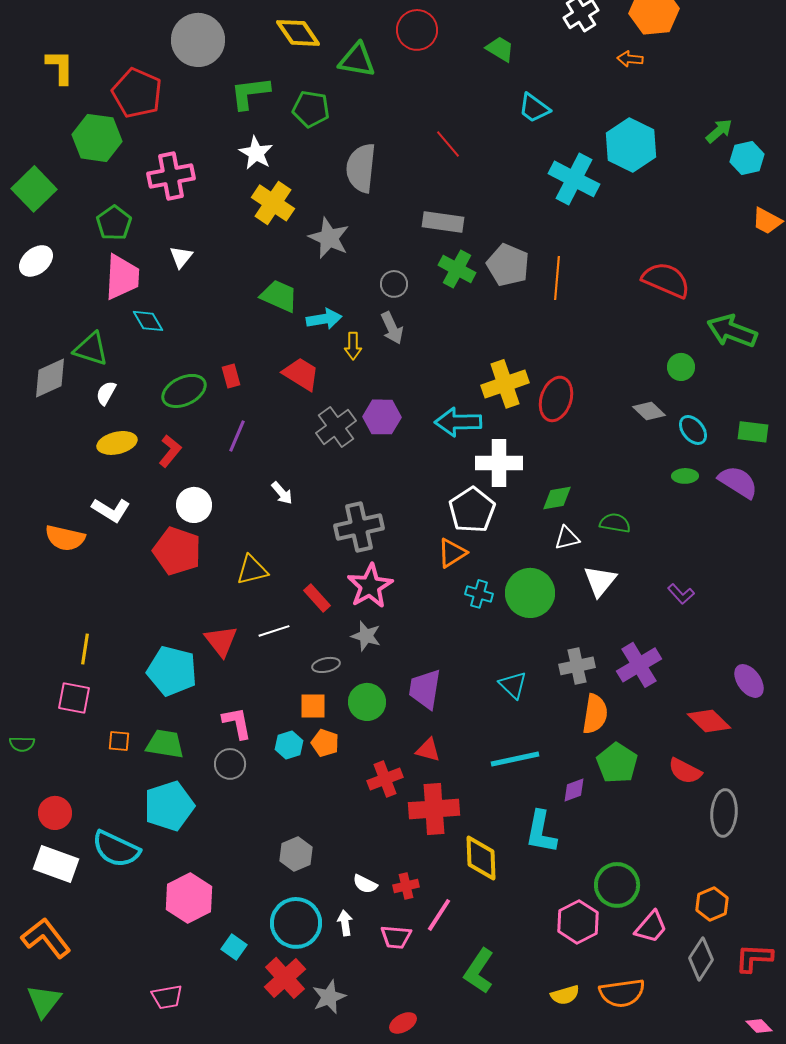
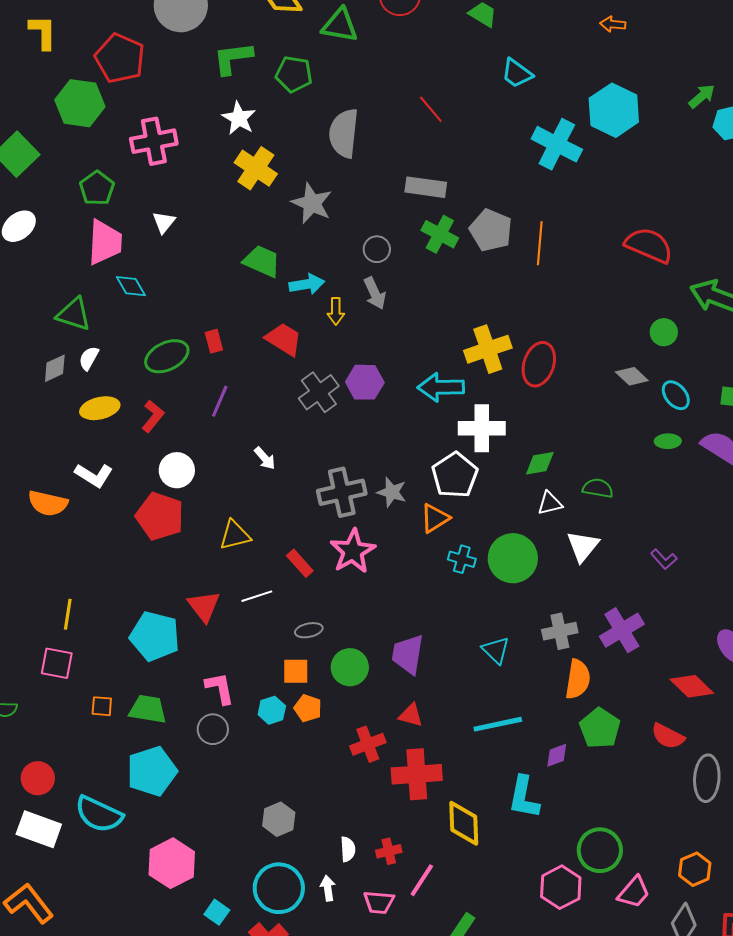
gray diamond: (50, 378) -> (55, 368), moved, size x0.7
gray star: (366, 636) -> (392, 492), moved
white semicircle: (365, 884) -> (348, 849), turned -120

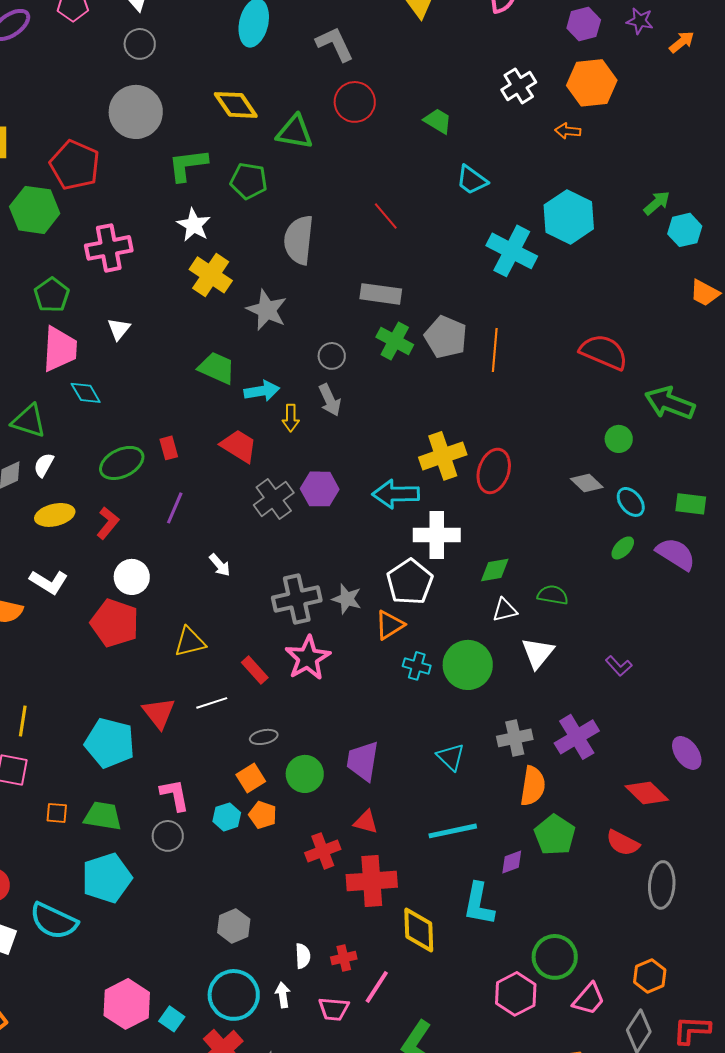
green ellipse: (668, 441) -> (623, 548), turned -45
orange square: (296, 671) -> (251, 778), turned -32
pink hexagon: (172, 863) -> (127, 1004), moved

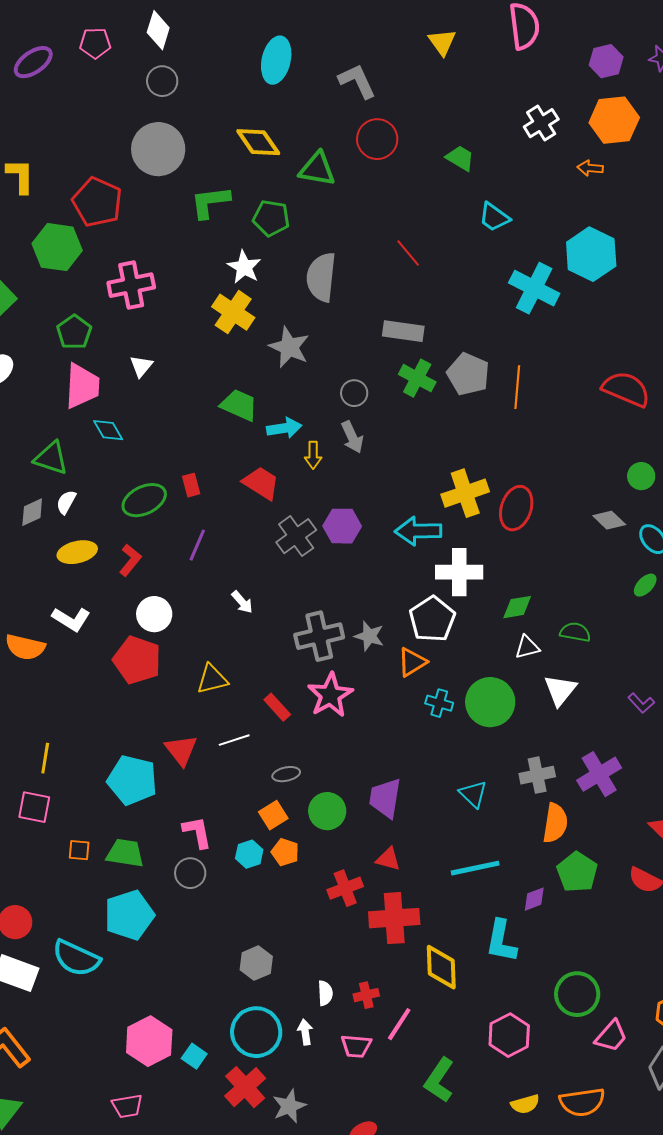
white star: (194, 225) -> (244, 267), moved
pink hexagon: (516, 994) -> (509, 1035), moved

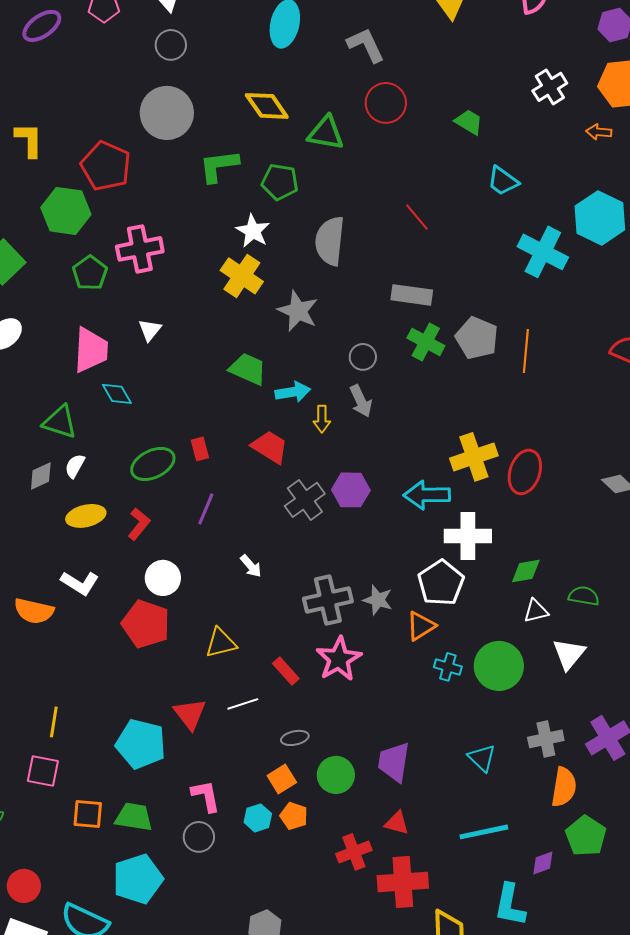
green pentagon: (74, 332) -> (90, 273), moved
orange square: (79, 850) -> (88, 814), size x1.4

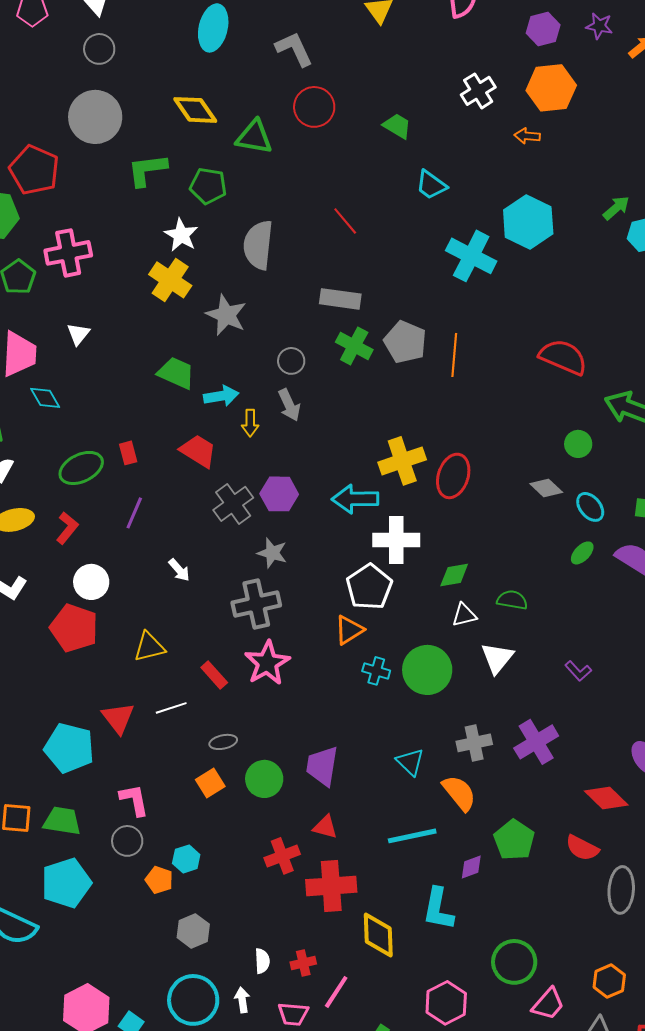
gray star: (378, 600) -> (272, 553), moved
orange semicircle: (564, 787) -> (459, 793), moved, turned -48
orange pentagon: (294, 816) -> (159, 880), moved
cyan hexagon: (258, 818) -> (186, 859), moved

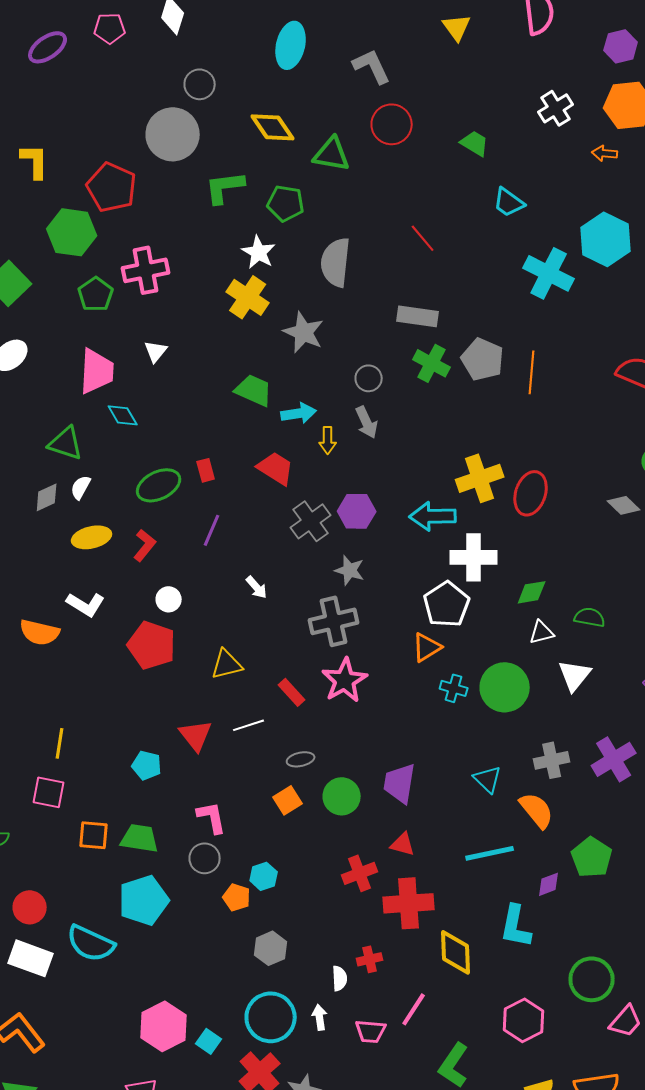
gray circle: (99, 49) -> (200, 84), moved
white circle: (91, 582) -> (169, 599), size x0.7
cyan pentagon: (69, 748) -> (147, 765), size x0.6
red cross: (303, 963) -> (370, 959), moved

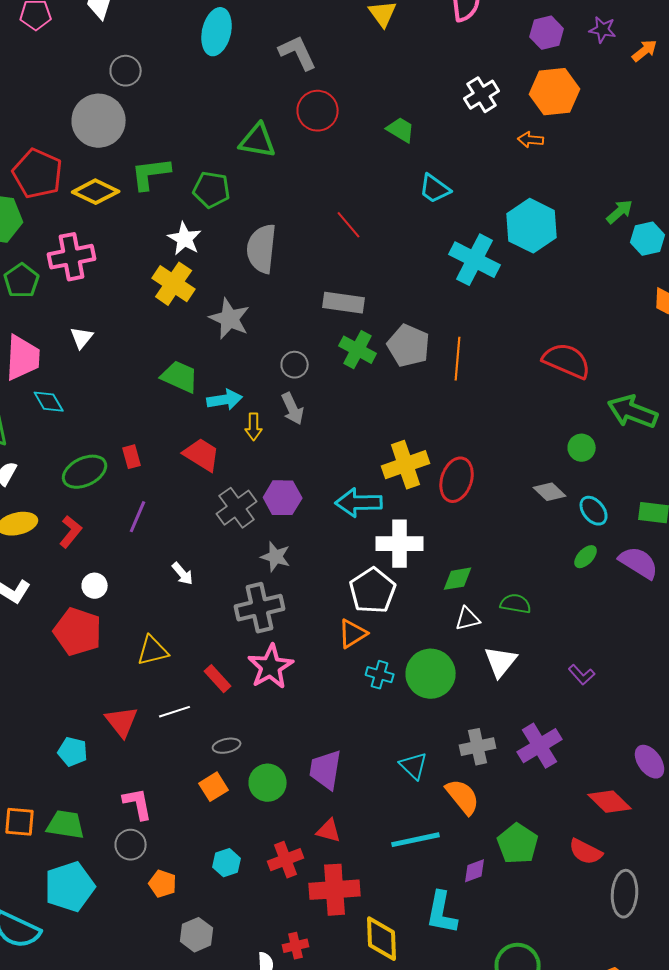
yellow diamond: (273, 127) -> (96, 192), moved, turned -30
cyan hexagon: (264, 876) -> (227, 863), moved

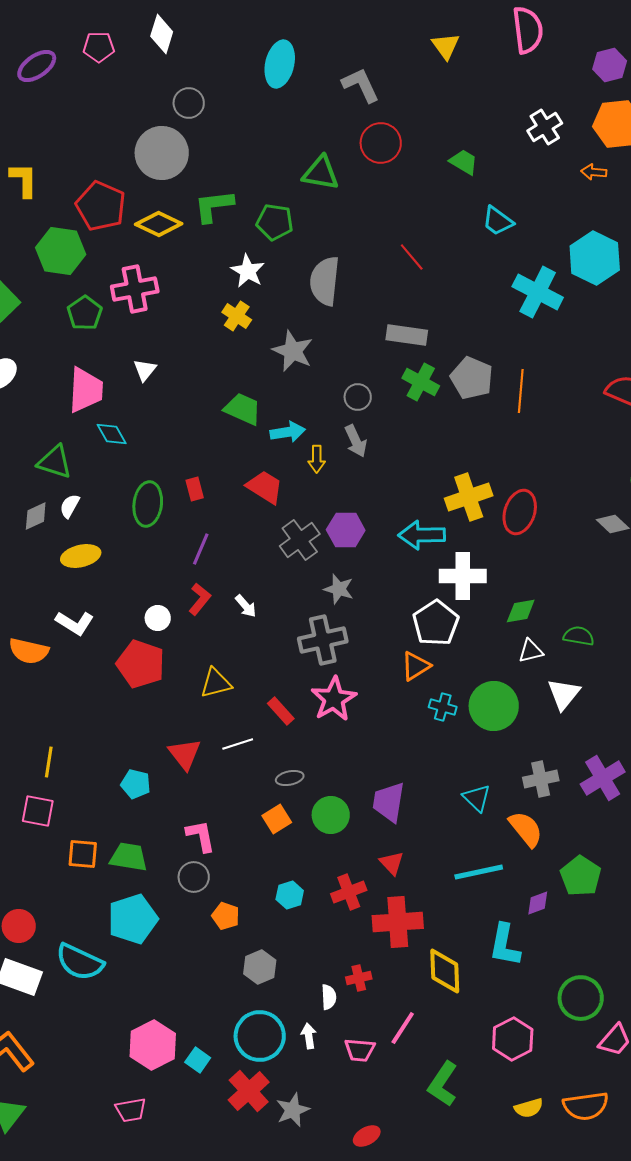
yellow cross: (174, 284) -> (237, 316), size x0.7
green ellipse: (85, 472) -> (148, 504), turned -57
red L-shape: (71, 532) -> (200, 599), moved
red triangle: (329, 831) -> (392, 863), turned 32

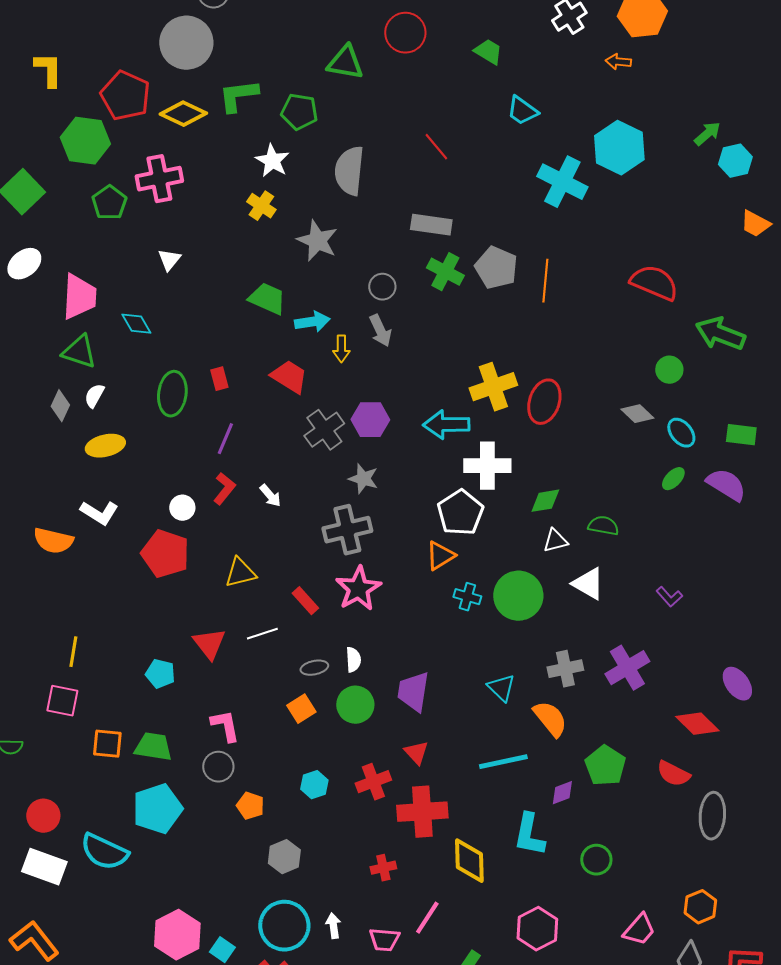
pink trapezoid: (86, 390) -> (79, 297), moved
gray diamond: (36, 516) -> (60, 406), turned -40
white triangle: (564, 694) -> (588, 584), turned -39
white semicircle: (329, 997) -> (353, 660), moved
green circle: (581, 998) -> (596, 860), moved, size x0.7

